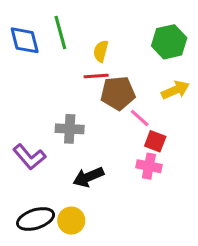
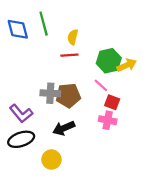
green hexagon: (169, 42) -> (109, 61), moved
brown pentagon: (118, 93) -> (68, 95), moved
black ellipse: (36, 219) -> (21, 139), moved

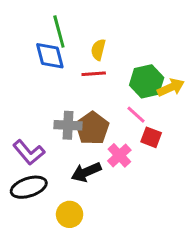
blue diamond: (18, 29) -> (50, 56), moved
brown pentagon: (68, 95) -> (92, 128), turned -30
pink cross: (108, 120) -> (119, 155), moved, turned 36

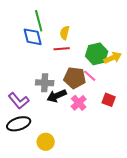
brown pentagon: (92, 128) -> (75, 78), moved, turned -30
red square: (151, 137) -> (109, 100), moved
black arrow: (86, 172) -> (57, 96), moved

